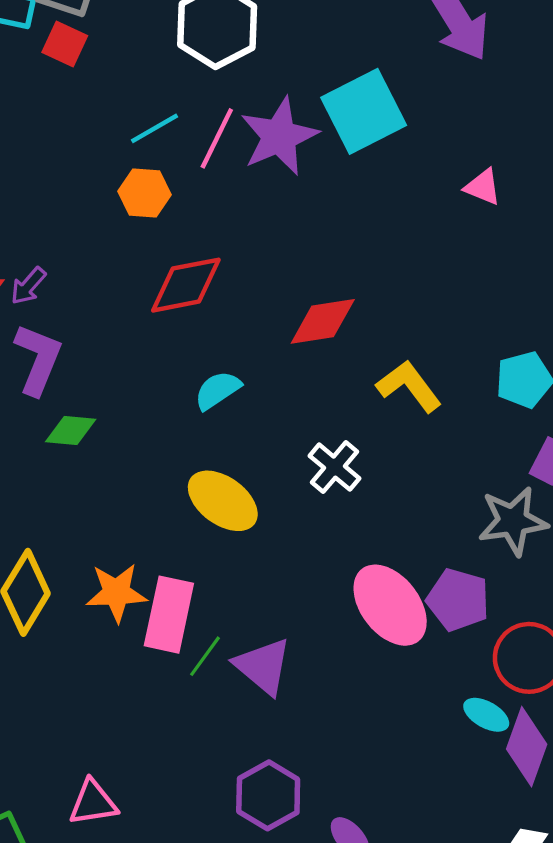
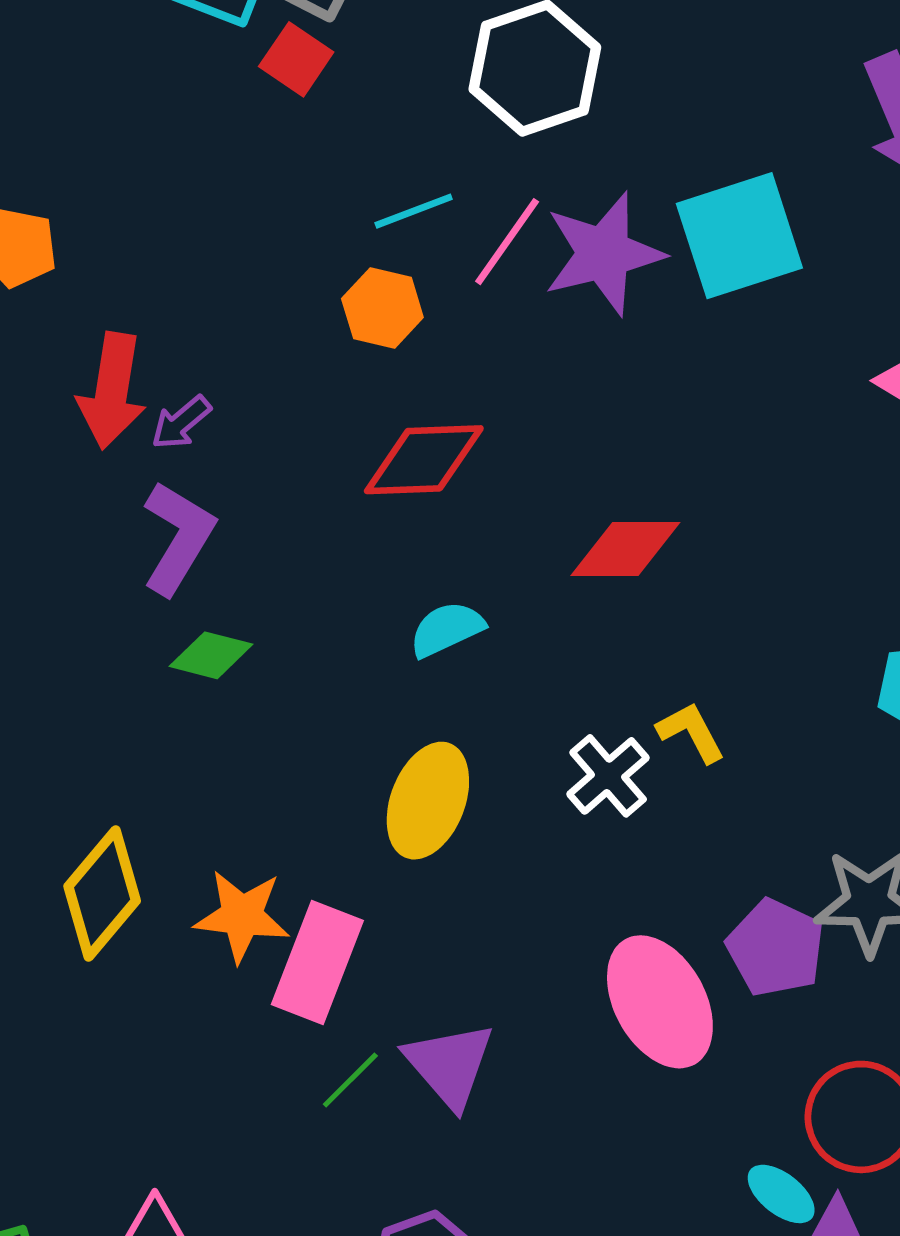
yellow L-shape: (409, 386) -> (691, 732), moved, size x0.7
yellow ellipse: (223, 501) -> (428, 801), turned 66
purple pentagon: (458, 600) -> (776, 948), moved
green line: (205, 656) -> (350, 1080), moved

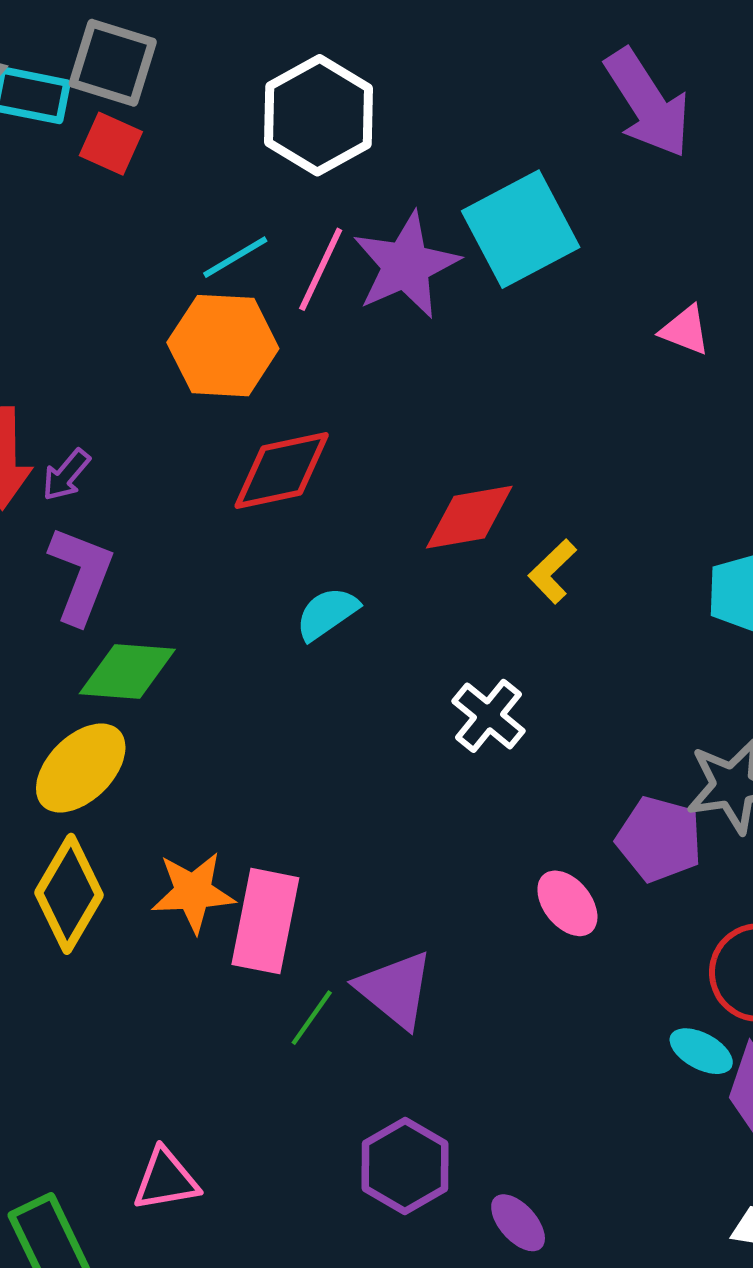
orange hexagon: (382, 308) -> (223, 346), size x1.5
green diamond: (211, 655) -> (127, 672), size x1.4
yellow L-shape: (691, 732) -> (552, 571), moved, turned -96
yellow ellipse: (428, 801) -> (81, 768), moved, turned 34
pink ellipse: (660, 1002) -> (567, 903), size x0.6

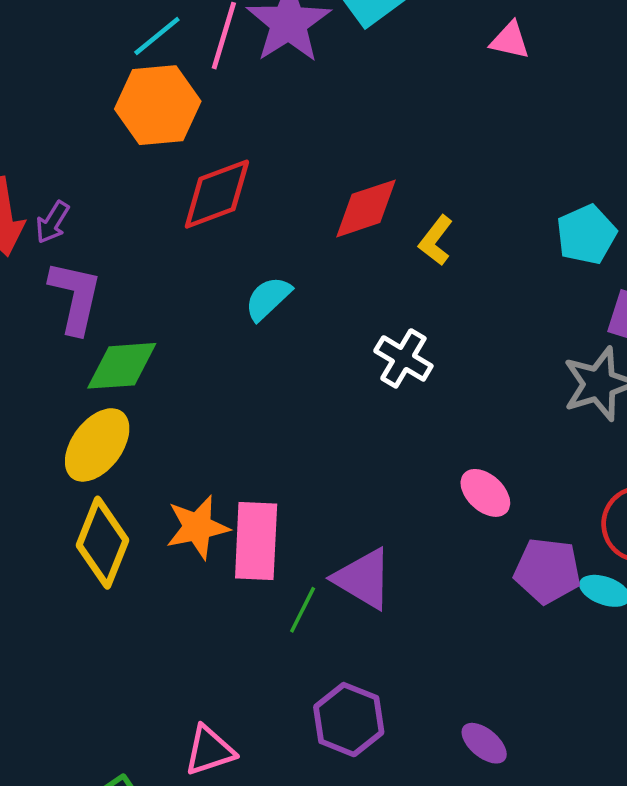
purple pentagon: (659, 839) -> (547, 571), moved
purple hexagon: (405, 1166) -> (349, 720), moved

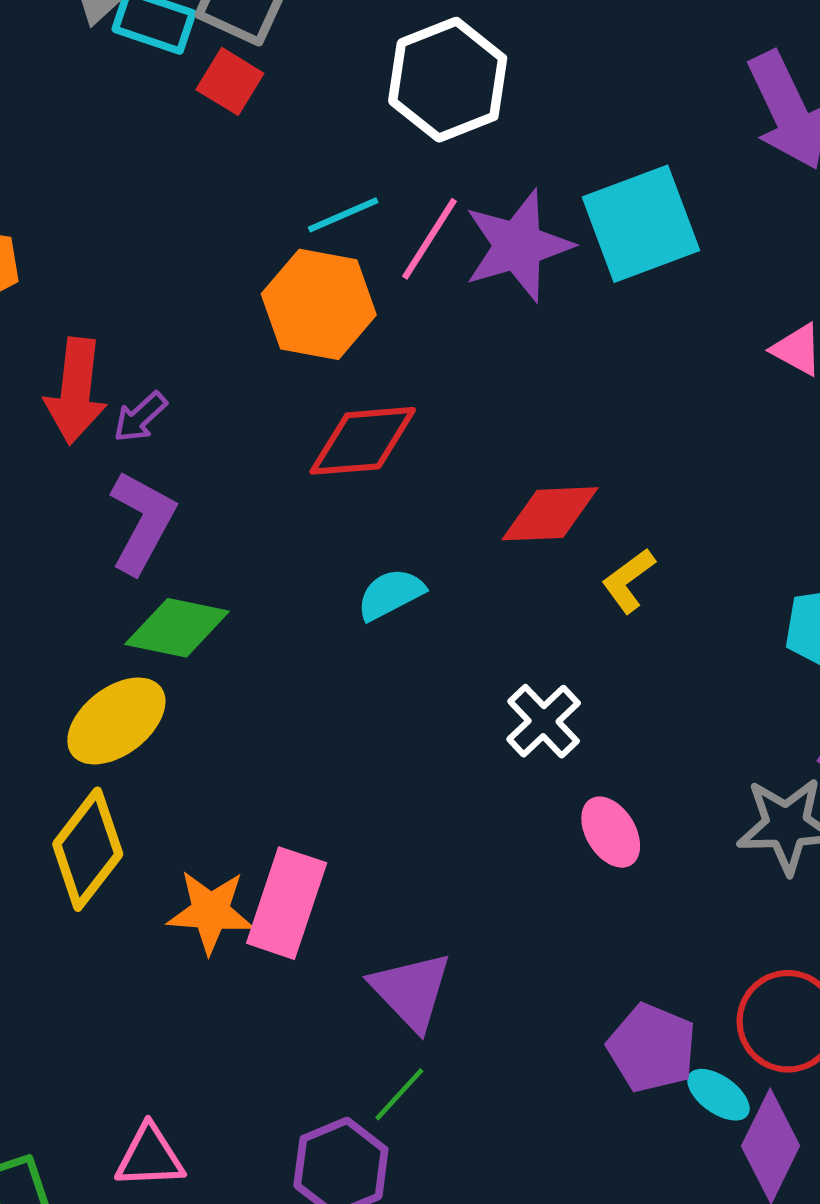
pink ellipse: (485, 493) -> (611, 832), moved
orange star: (197, 527) -> (210, 912), moved
green line: (303, 610) -> (399, 1094), moved

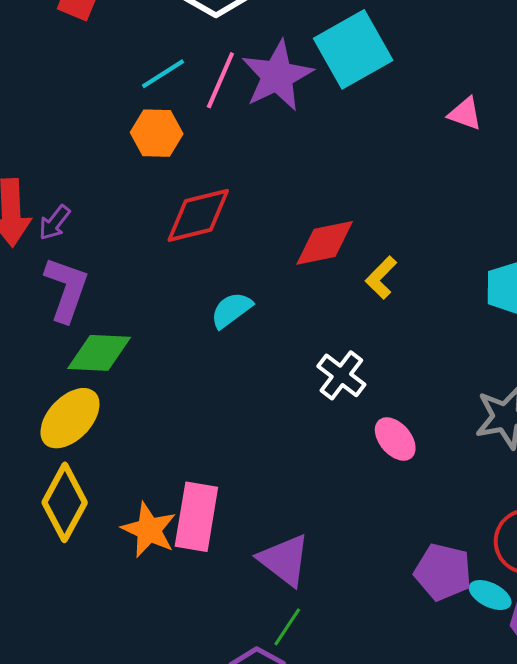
orange hexagon: (319, 304) -> (157, 133), size x0.7
orange star: (210, 912) -> (149, 530), turned 30

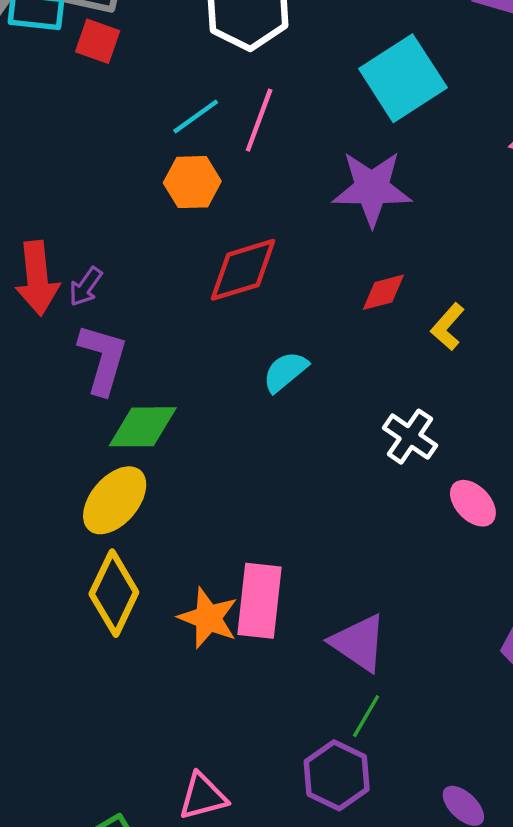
purple star: (277, 76) -> (372, 188), moved, turned 30
red diamond: (325, 243) -> (383, 292), size x0.7

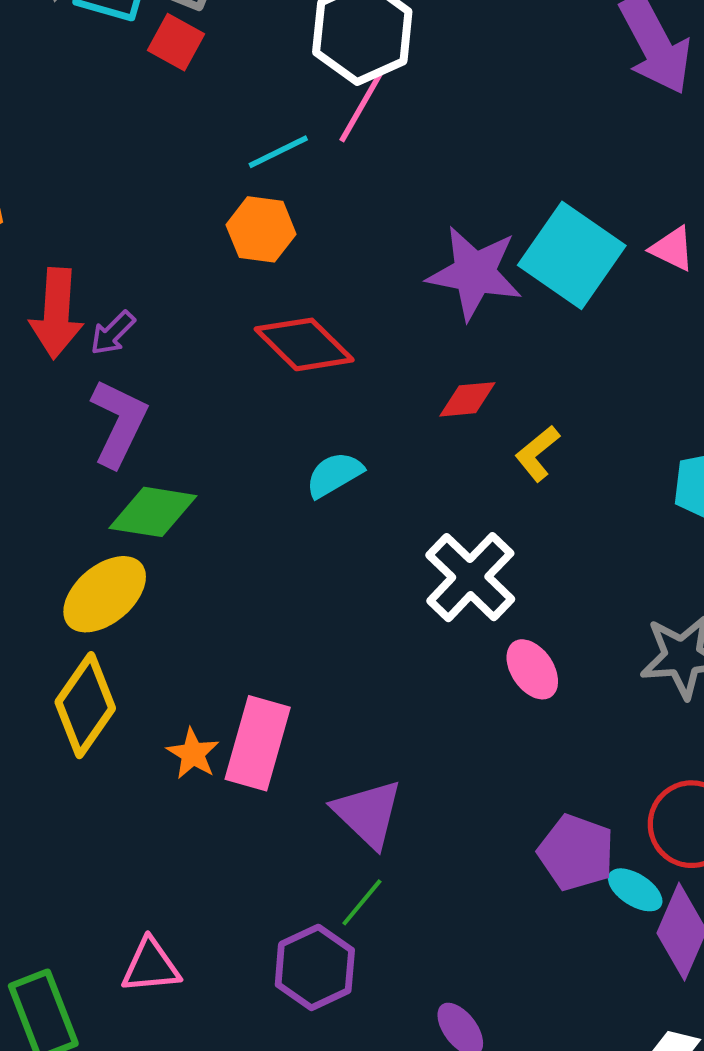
cyan square: (403, 78) -> (572, 255), moved, turned -32
pink line: (259, 120) -> (361, 107), moved
red diamond: (243, 270) -> (304, 344), turned 52
white cross: (410, 437) -> (470, 577), size x1.4
orange star: (208, 618) -> (193, 754), size x0.7

